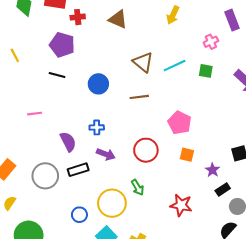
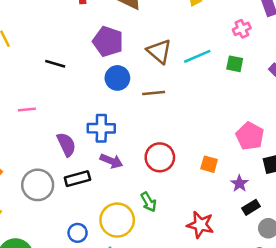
purple pentagon: (62, 45) -> (108, 42), moved
blue circle: (98, 84) -> (117, 78), moved
pink pentagon: (180, 123) -> (250, 136), moved
blue cross: (97, 127) -> (101, 128), size x1.5

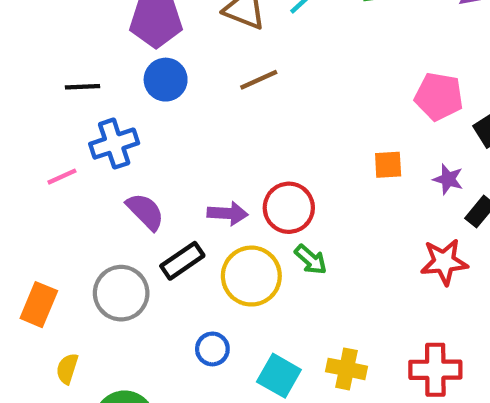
blue circle: (117, 78) -> (166, 80), moved
blue cross: (101, 128) -> (114, 144), moved
red circle: (160, 157) -> (289, 208), moved
yellow circle: (117, 220) -> (251, 276), moved
red star: (200, 225) -> (444, 262), moved

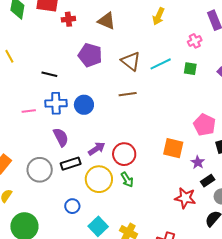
blue circle: (166, 80) -> (84, 105), moved
orange square: (388, 165) -> (173, 148), size x1.5
purple arrow: (228, 213) -> (97, 149), turned -54

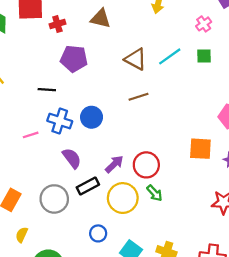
purple pentagon: (90, 55) -> (74, 59), moved
blue cross: (56, 103) -> (60, 121), turned 30

